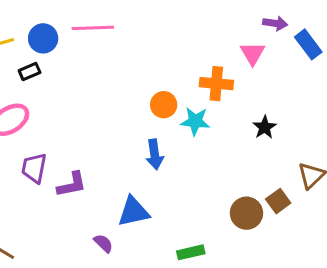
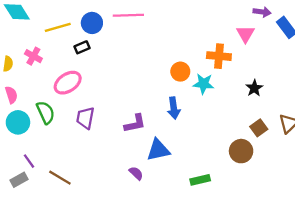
purple L-shape: (72, 185) -> (135, 123), moved
brown square: (278, 201) -> (259, 128), moved

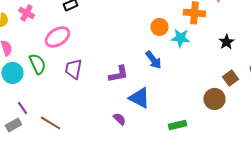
blue arrow: (174, 108) -> (153, 60), turned -30
blue triangle: (158, 150) -> (139, 98), turned 40

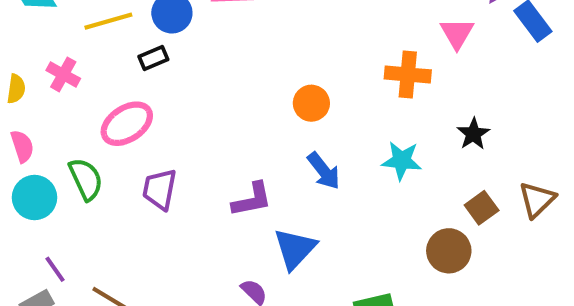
orange circle: (159, 27) -> (311, 103), moved
cyan star: (180, 38) -> (402, 161), moved
blue triangle: (139, 98) -> (295, 249), turned 45

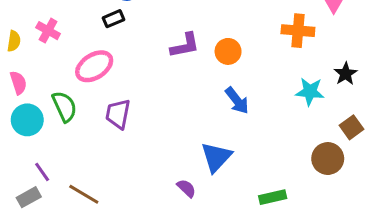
cyan star: (402, 161) -> (310, 92), moved
purple L-shape: (252, 200) -> (185, 45), moved

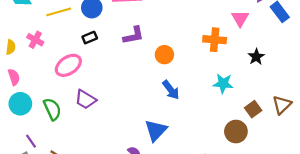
black rectangle: (114, 19) -> (90, 38), moved
purple L-shape: (185, 45) -> (133, 35), moved
black star: (346, 74) -> (256, 57), moved
green semicircle: (64, 106) -> (52, 109), moved
purple trapezoid: (118, 114) -> (85, 99), turned -70

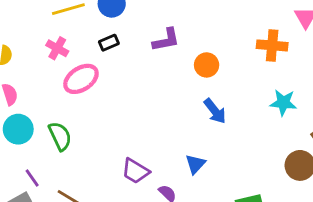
pink cross: (35, 40) -> (57, 48), moved
purple trapezoid: (85, 99) -> (135, 171), moved
blue triangle: (156, 130) -> (195, 164), size x0.7

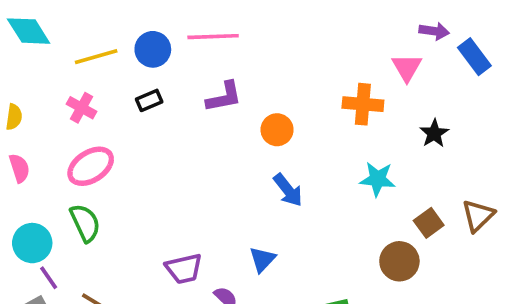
pink ellipse: (81, 79) -> (91, 166), moved
cyan circle: (18, 129) -> (32, 243), moved
purple trapezoid: (135, 171) -> (184, 269), turned -44

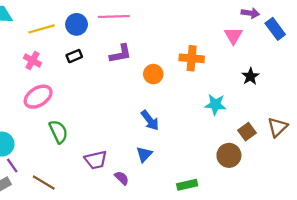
orange cross: (363, 104) -> (192, 58), moved
blue arrow: (288, 190) -> (150, 120), moved
green semicircle: (85, 223) -> (58, 132), moved

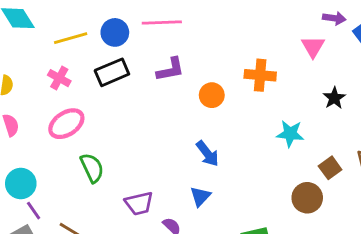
black rectangle: (74, 56) -> (112, 72), size x1.6

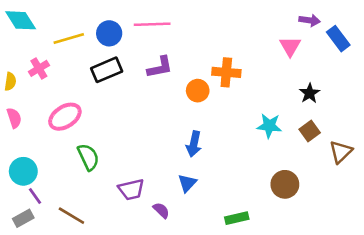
orange cross: (260, 75) -> (226, 72), moved
pink cross: (59, 78) -> (39, 68), moved, turned 30
blue arrow: (207, 154) -> (194, 144), turned 50
brown square: (330, 168) -> (310, 131), moved

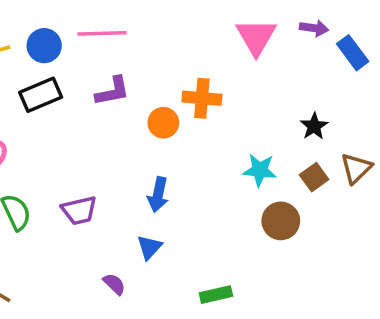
pink triangle: (290, 46) -> (256, 37), moved, size x1.4
brown triangle: (341, 152) -> (356, 168), moved
brown circle: (285, 184) -> (281, 221), moved
purple trapezoid: (131, 190) -> (79, 210), moved

